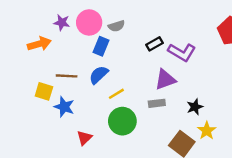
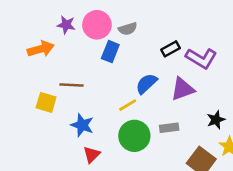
blue semicircle: (99, 75) -> (146, 84), moved
gray rectangle: (157, 103) -> (169, 128), moved
blue star: (64, 107) -> (82, 125), moved

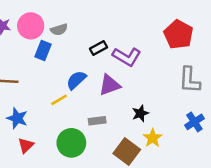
green circle: (134, 136) -> (71, 143), moved

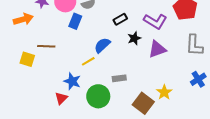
purple L-shape: (127, 57) -> (155, 21), moved
purple triangle: (110, 85) -> (157, 49), moved
black star: (140, 113) -> (134, 38), moved
blue star: (17, 118) -> (72, 81), moved

